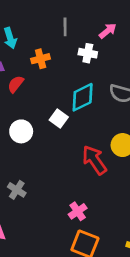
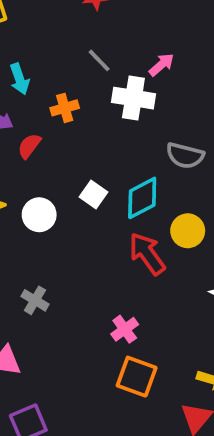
gray line: (65, 27) -> (99, 60), turned -42
white cross: (88, 53) -> (133, 98), size x1.5
cyan diamond: (83, 97) -> (142, 198), moved

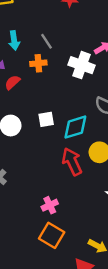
gray line: (99, 60) -> (47, 41), moved
white square: (94, 194) -> (46, 119), turned 35

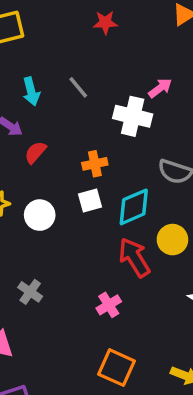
orange cross: (38, 63) -> (95, 164), moved
pink cross: (50, 205) -> (109, 305), moved

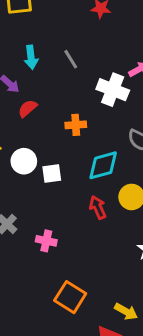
white square: (90, 200) -> (52, 174), moved
red arrow: (134, 257) -> (98, 207), size x0.7
pink cross: (109, 305) -> (46, 241), moved, turned 36

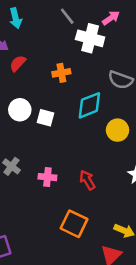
gray line: (71, 59) -> (67, 16), moved
white square: (52, 174) -> (45, 118), turned 30
red arrow: (98, 207) -> (87, 180), moved

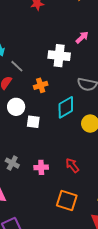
gray line: (67, 16) -> (17, 66), moved
pink arrow: (111, 18) -> (82, 37), moved
white circle: (20, 110) -> (16, 107), moved

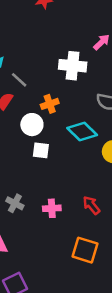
white circle: (16, 107) -> (32, 125), moved
cyan diamond: (66, 107) -> (82, 132), turned 75

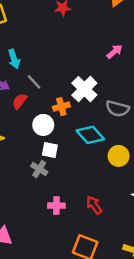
white cross: (73, 66) -> (84, 89), moved, turned 35
gray cross: (15, 203) -> (39, 169), moved

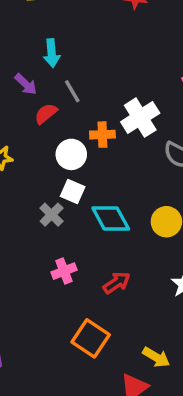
cyan diamond: (90, 135) -> (111, 218), moved
red arrow: (94, 205) -> (117, 283), turned 78
pink cross: (56, 206) -> (64, 271), turned -35

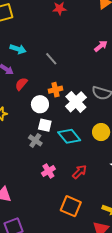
cyan arrow: (52, 53) -> (18, 49), turned -56
gray line: (72, 91) -> (51, 59), moved
white cross: (140, 118) -> (76, 102), moved

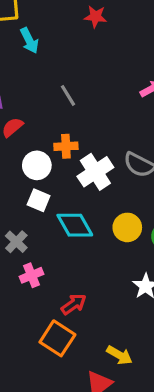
cyan arrow: (18, 49) -> (29, 41), moved, turned 35
gray cross: (35, 140) -> (16, 242), moved
red arrow: (79, 172) -> (74, 304), moved

